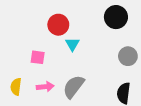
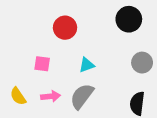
cyan triangle: (72, 44) -> (87, 65), moved, turned 40
yellow semicircle: (16, 87) -> (18, 96), turned -42

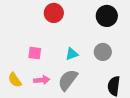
red circle: (65, 28) -> (54, 13), moved
gray circle: (142, 63) -> (103, 52), moved

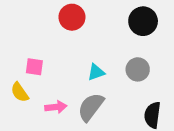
pink square: (35, 53) -> (34, 67), moved
yellow semicircle: (15, 80) -> (20, 92), moved

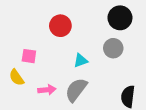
red circle: (72, 17) -> (60, 26), moved
gray circle: (138, 69) -> (113, 48), moved

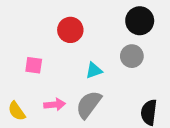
yellow semicircle: (17, 77) -> (17, 111), moved

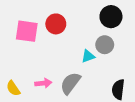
pink square: (34, 65) -> (27, 31), moved, size x1.6
cyan triangle: (94, 70) -> (88, 56), moved

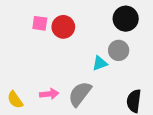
pink square: (27, 31) -> (40, 23), moved, size x0.6

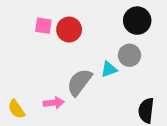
gray semicircle: (80, 94) -> (79, 82), moved

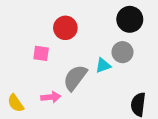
pink square: (43, 26) -> (41, 53), moved

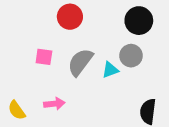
red circle: (65, 28) -> (70, 17), moved
gray semicircle: (75, 78) -> (80, 62), moved

